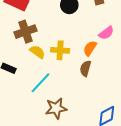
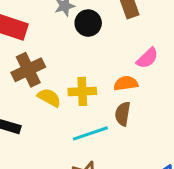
orange semicircle: (90, 48) -> (126, 83), turned 56
cyan line: (40, 83) -> (90, 133), moved, turned 35

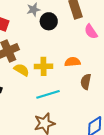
pink semicircle: (147, 58) -> (91, 32), moved, turned 98
brown semicircle: (123, 114) -> (86, 82), moved

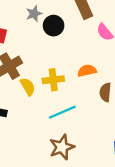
yellow semicircle: (22, 70) -> (28, 87), turned 35

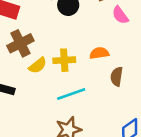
yellow semicircle: (28, 87) -> (38, 65), turned 78

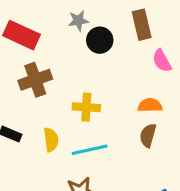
orange semicircle: (99, 53) -> (150, 105), moved
yellow semicircle: (38, 65) -> (51, 140), moved, turned -66

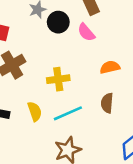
pink semicircle: (162, 61) -> (86, 32), moved
brown semicircle: (148, 135) -> (107, 103), moved

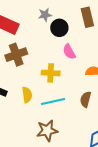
pink semicircle: (86, 32) -> (69, 52), moved

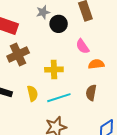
pink semicircle: (69, 52) -> (83, 46), moved

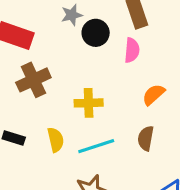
pink semicircle: (83, 46) -> (132, 50), moved, turned -140
orange semicircle: (96, 64) -> (154, 95), turned -35

